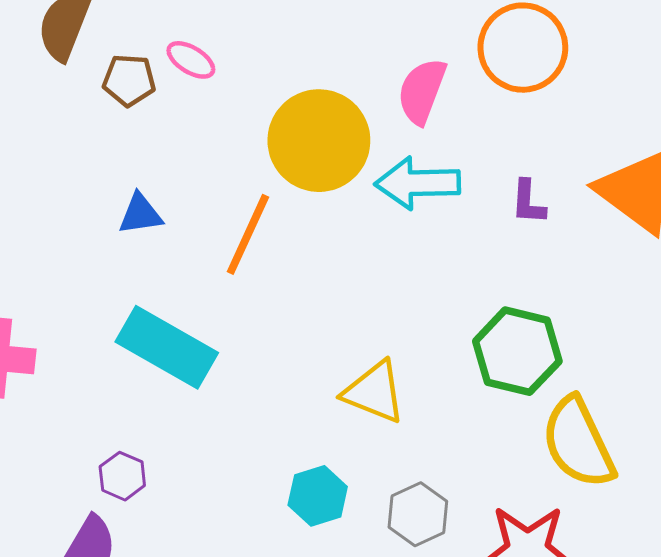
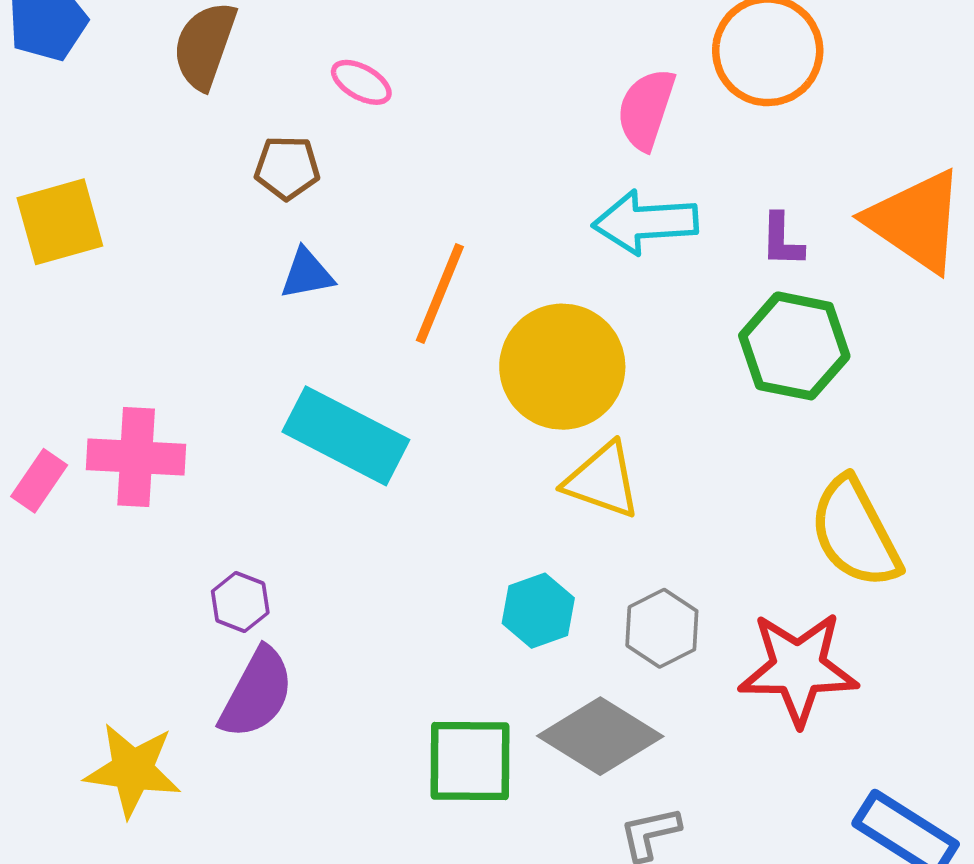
brown pentagon: (129, 80) -> (287, 168), moved
yellow circle: (319, 141) -> (562, 367), moved
green hexagon: (517, 351) -> (794, 346), moved
purple hexagon: (122, 476) -> (240, 602), moved

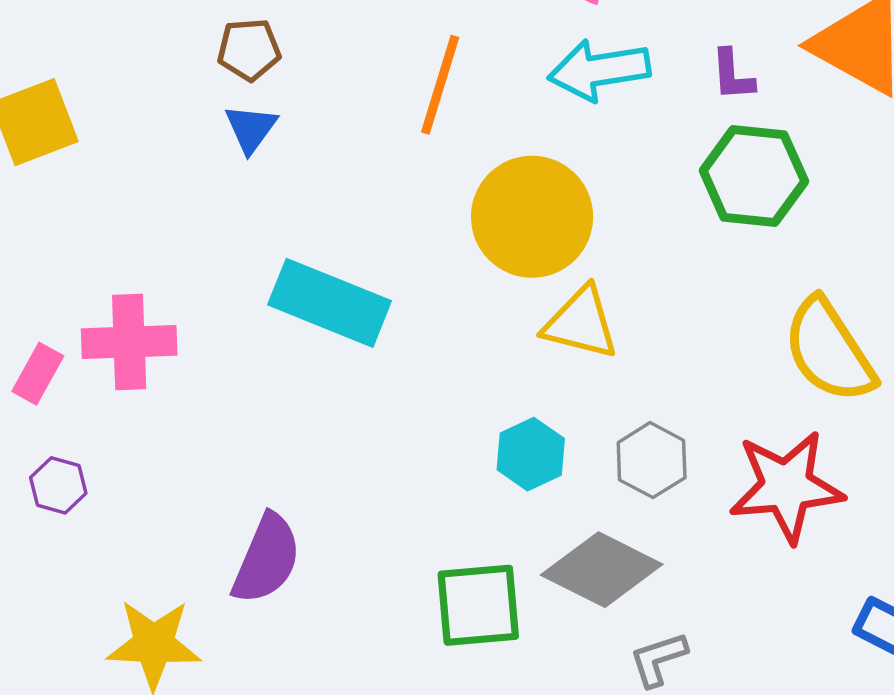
blue triangle: (307, 274) -> (251, 129), moved, turned -38
orange line: (440, 293) -> (440, 85), moved
purple hexagon: (240, 602) -> (58, 485), moved

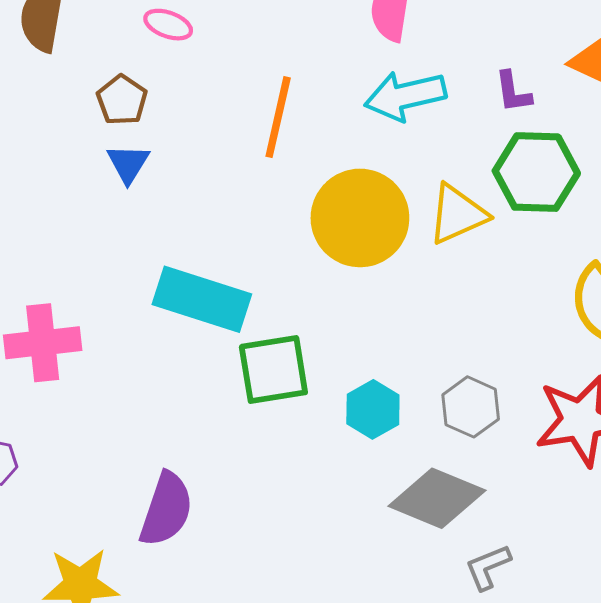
brown pentagon: (249, 50) -> (122, 100), turned -30
yellow triangle: (581, 323) -> (458, 214), moved, turned -34
green square: (478, 605) -> (273, 370), moved

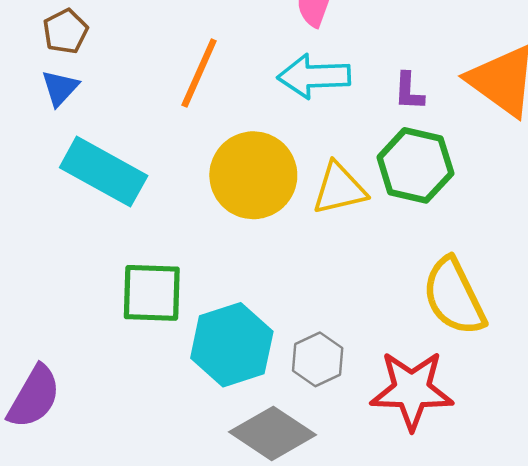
cyan rectangle: (202, 299) -> (104, 172), moved
cyan hexagon: (373, 409) -> (232, 345), size x1.6

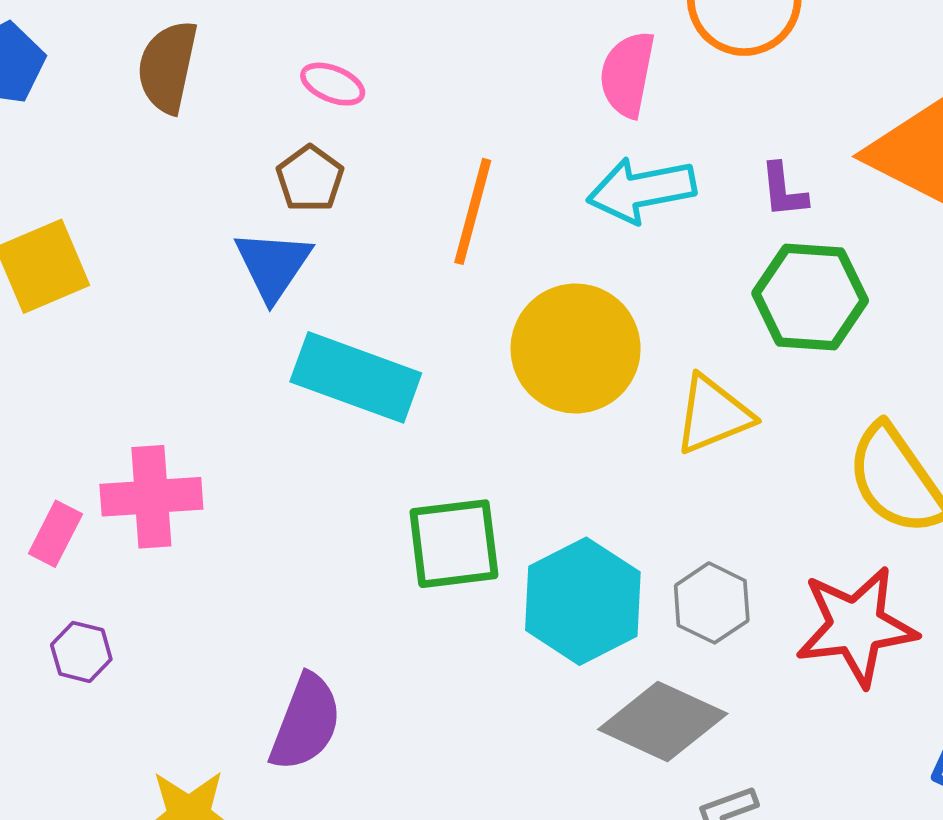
brown pentagon: (65, 31) -> (310, 179), moved
blue triangle: (60, 88) -> (273, 265), size x1.4
yellow triangle: (339, 189) -> (713, 415), moved

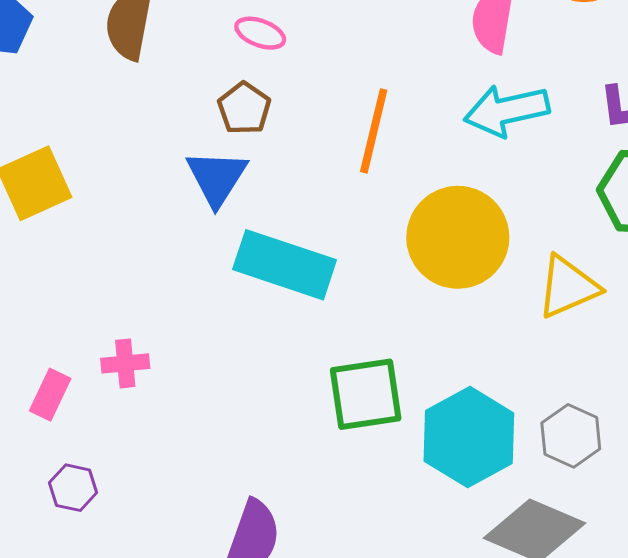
pink cross: (151, 497) -> (125, 363), size x0.6

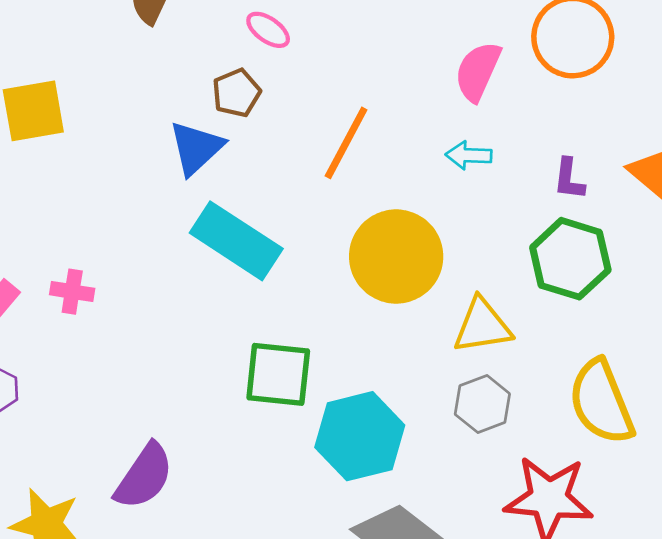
cyan arrow: (507, 110) -> (469, 155), size x0.6
gray hexagon: (571, 436) -> (482, 404), moved

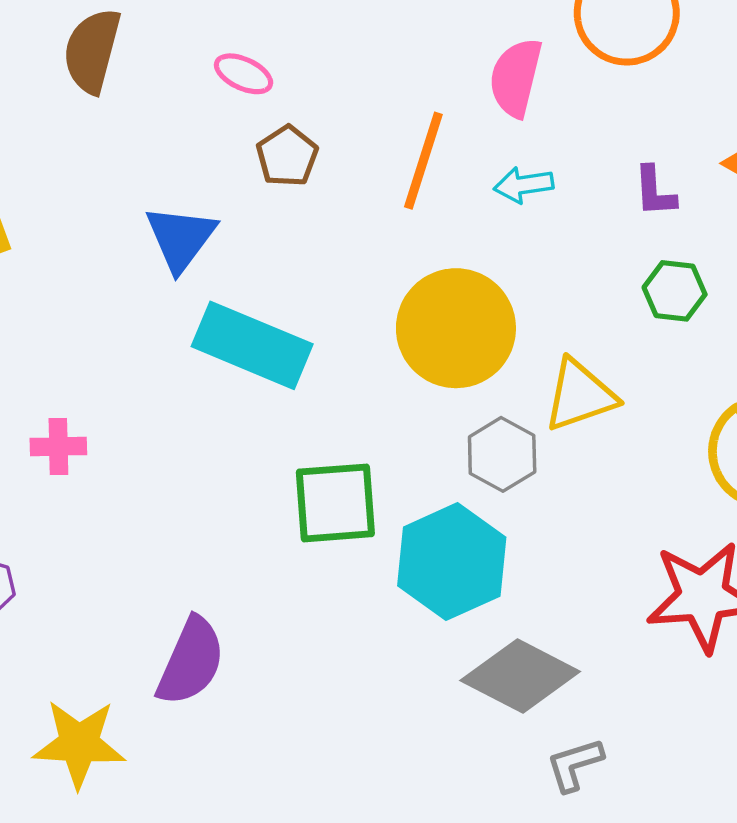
brown pentagon: (236, 93) -> (287, 156), moved
orange line: (346, 143) -> (423, 161), moved
green hexagon: (570, 259) -> (675, 291), size x0.6
gray hexagon: (482, 404) -> (502, 454), moved

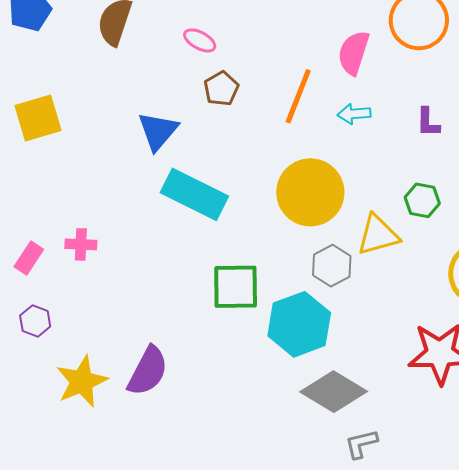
green hexagon: (675, 291) -> (422, 200), moved
yellow star: (79, 744) -> (82, 381), moved, turned -30

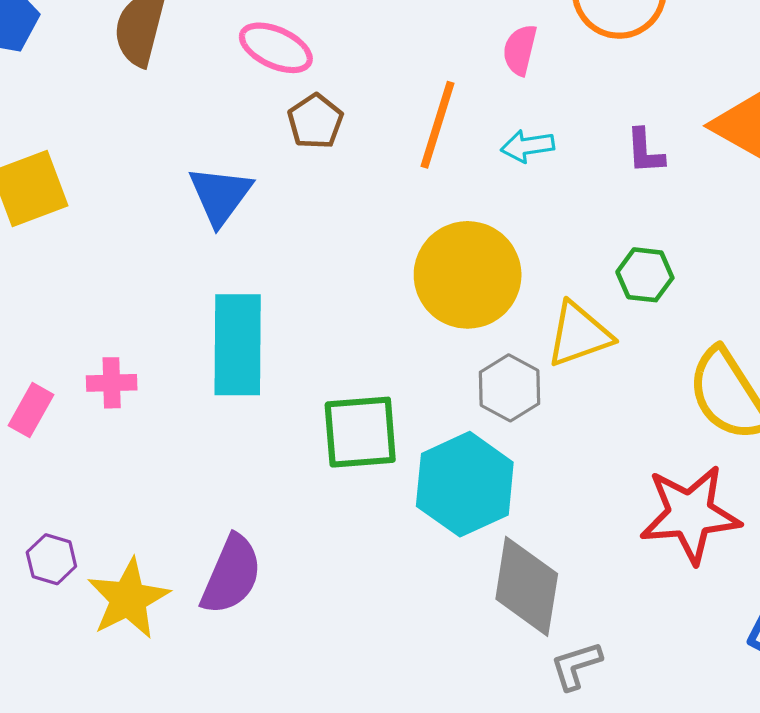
pink ellipse: (200, 40) -> (276, 48), size x1.4
pink semicircle: (354, 53) -> (520, 50), size x0.7
cyan rectangle: (194, 194) -> (238, 345), moved, turned 68
purple hexagon: (35, 321) -> (51, 559), moved
gray diamond: (334, 392) -> (527, 586), turned 72

